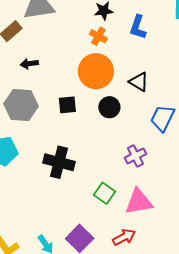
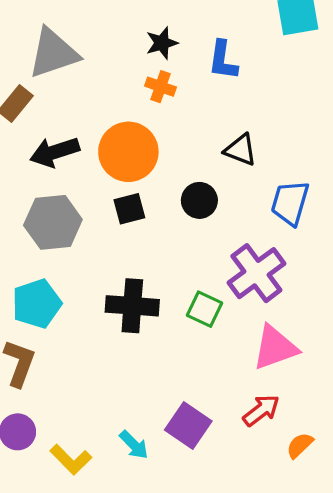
black arrow: (29, 64) -> (55, 152), size x1.6
orange circle: (96, 71) -> (128, 152), moved
purple cross: (135, 156) -> (256, 273), size x1.6
green square: (104, 193) -> (205, 309), moved

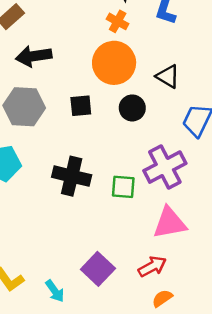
orange circle: (128, 152) -> (114, 63), moved
green square: (205, 309) -> (123, 187), turned -30
cyan arrow: (134, 445) -> (55, 291), moved
orange semicircle: (300, 445) -> (162, 298), moved

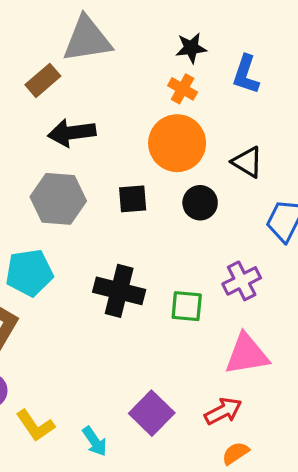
purple cross: (165, 167) -> (242, 281), size x0.7

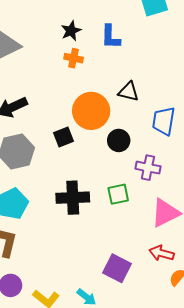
orange circle: (177, 143) -> (91, 111), moved
black circle: (200, 203) -> (119, 140), moved
purple cross: (242, 281) -> (148, 168), turned -35
red arrow: (223, 411) -> (162, 253), turned -120

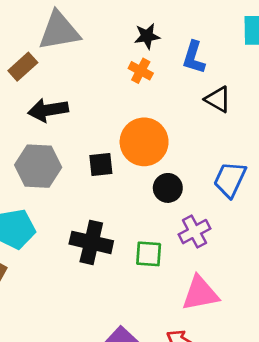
black triangle: (129, 92) -> (218, 99), moved
purple cross: (148, 168) -> (194, 232), turned 35

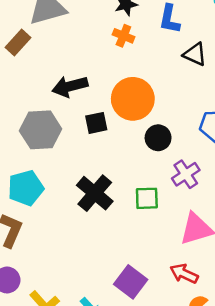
black arrow: (48, 110) -> (70, 86), moved
black cross: (91, 242) -> (95, 193), turned 33

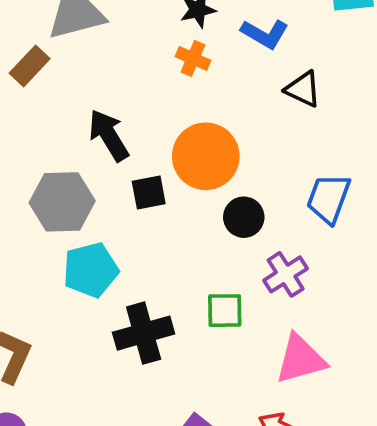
blue L-shape: (170, 19) -> (265, 34), turned -72
black arrow: (70, 86) -> (109, 135), turned 72
cyan pentagon: (26, 188) -> (91, 270), moved
black cross: (95, 193) -> (144, 333), moved, turned 33

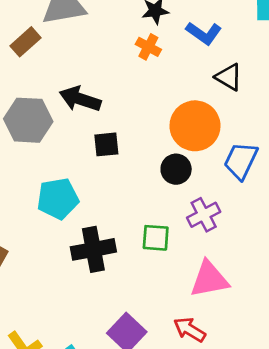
black arrow: (109, 135) -> (80, 99), turned -45
orange circle: (206, 156) -> (195, 126), moved
gray hexagon: (62, 202) -> (28, 120), moved

